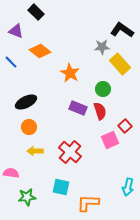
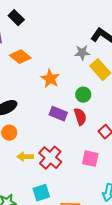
pink square: (110, 140) -> (90, 159), moved, turned 36
yellow arrow: (35, 151) -> (25, 157), moved
cyan square: (61, 187) -> (41, 193), turned -30

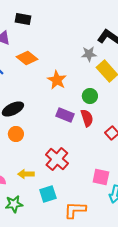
black rectangle: (16, 18) -> (23, 19), turned -35
yellow arrow: (25, 157) -> (26, 174), moved
pink square: (90, 159) -> (101, 177), moved

